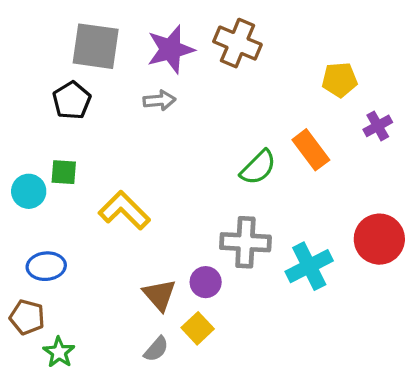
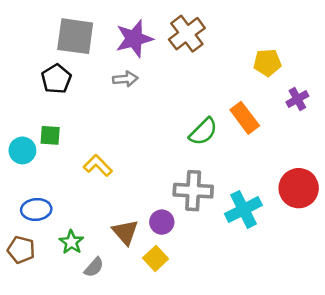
brown cross: (237, 43) -> (187, 34), turned 30
yellow L-shape: (124, 210) -> (98, 166), size x0.7
gray semicircle: (156, 349) -> (94, 267), moved
green star: (59, 352) -> (71, 242), moved

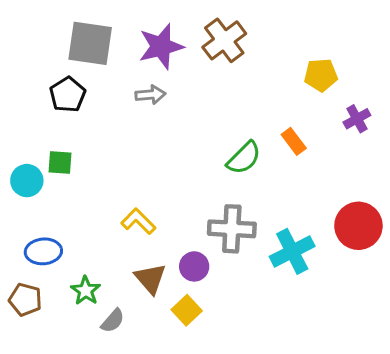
orange rectangle: (245, 118) -> (294, 141), size x0.7
yellow L-shape: (98, 166) -> (138, 221), moved

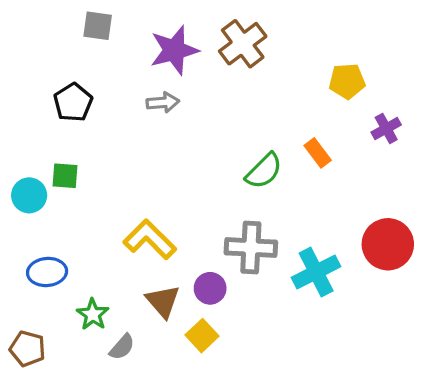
gray square: (90, 43) -> (98, 26), moved, size x0.6
yellow L-shape: (138, 221) -> (150, 239), size x1.4
brown pentagon: (25, 300) -> (27, 349), moved

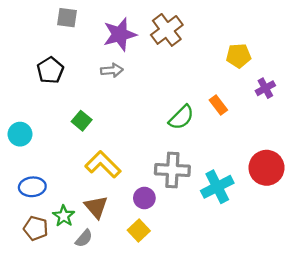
green square: (65, 176) -> (82, 121), moved, turned 36
brown triangle: (163, 301) -> (96, 207), moved
brown pentagon: (27, 349) -> (36, 228), moved

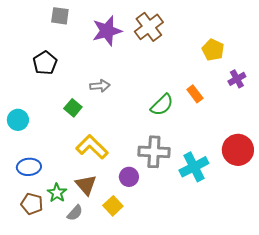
yellow pentagon: (238, 56) -> (213, 50), turned 30
gray arrow: (112, 70) -> (100, 86), moved
yellow square: (139, 231) -> (113, 206), moved

